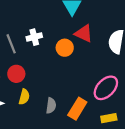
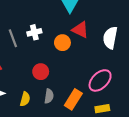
red circle: (16, 74) -> (41, 72), moved
yellow semicircle: (24, 97) -> (25, 99), moved

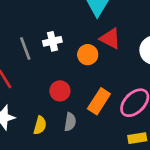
orange rectangle: (73, 99) -> (99, 101), moved

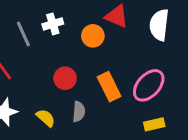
orange rectangle: (99, 101) -> (109, 87), turned -55
yellow semicircle: (40, 125) -> (46, 118), turned -60

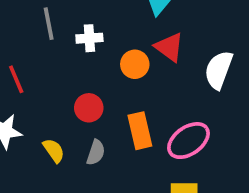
gray line: (23, 34) -> (49, 24), moved

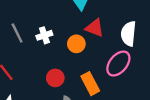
pink ellipse: (188, 141) -> (118, 64), moved

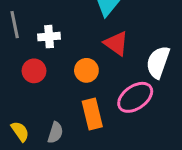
orange circle: (76, 44) -> (86, 70), moved
red circle: (55, 78) -> (34, 71), moved

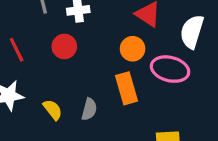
orange circle: (86, 70) -> (133, 49), moved
pink ellipse: (135, 97) -> (170, 69), turned 52

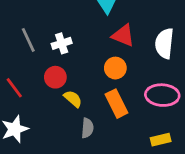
pink ellipse: (170, 69) -> (162, 95), moved
yellow semicircle: (53, 110) -> (73, 99), moved

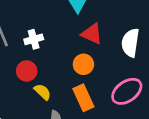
pink ellipse: (162, 95) -> (127, 91), turned -40

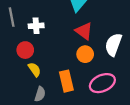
orange circle: (83, 64) -> (85, 54), moved

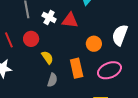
white cross: (36, 26) -> (49, 17), turned 32
red triangle: (84, 31) -> (70, 20), moved, turned -30
red circle: (25, 50) -> (31, 39), moved

